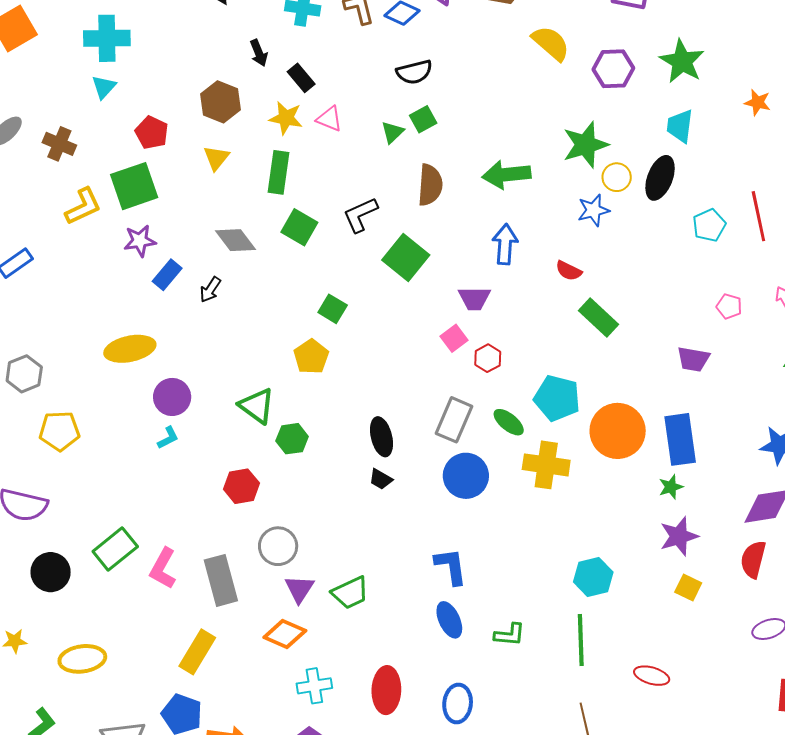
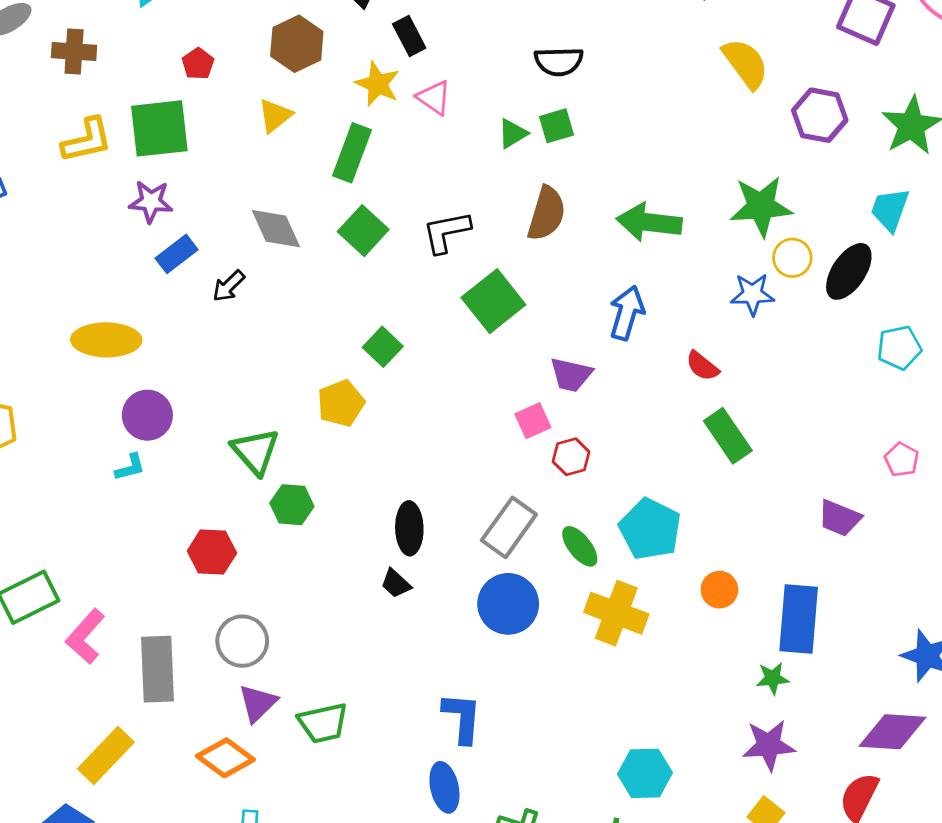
red pentagon: (152, 133) -> (198, 64), size x0.7
brown cross: (59, 144) -> (74, 52), turned -32
orange circle: (618, 431) -> (719, 590), size x0.5

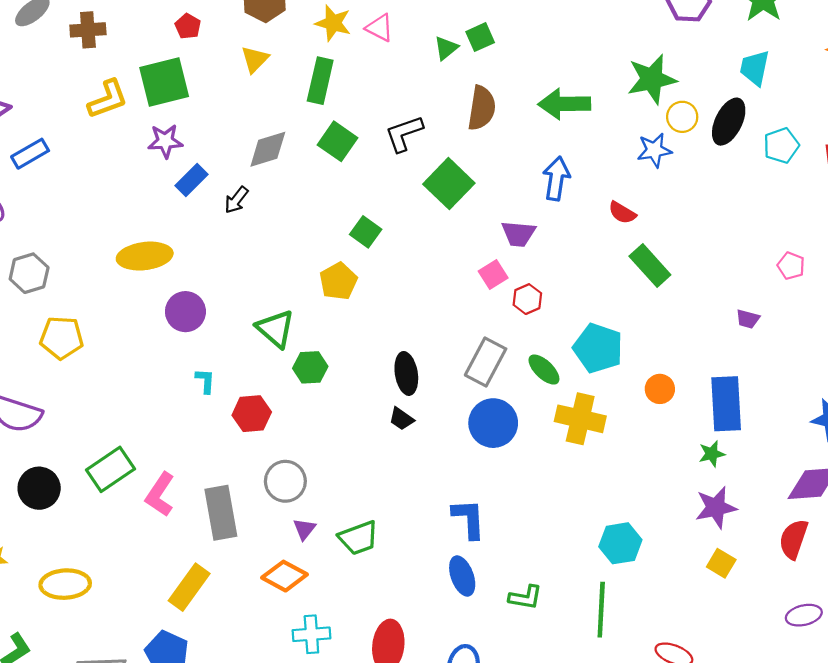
gray diamond: (276, 229) -> (268, 149), turned -75
cyan pentagon: (899, 348) -> (781, 145), moved
cyan L-shape: (130, 467) -> (205, 381), moved, turned -64
purple trapezoid: (839, 518) -> (748, 319), size x0.7
purple triangle: (258, 703) -> (304, 529), size x0.7

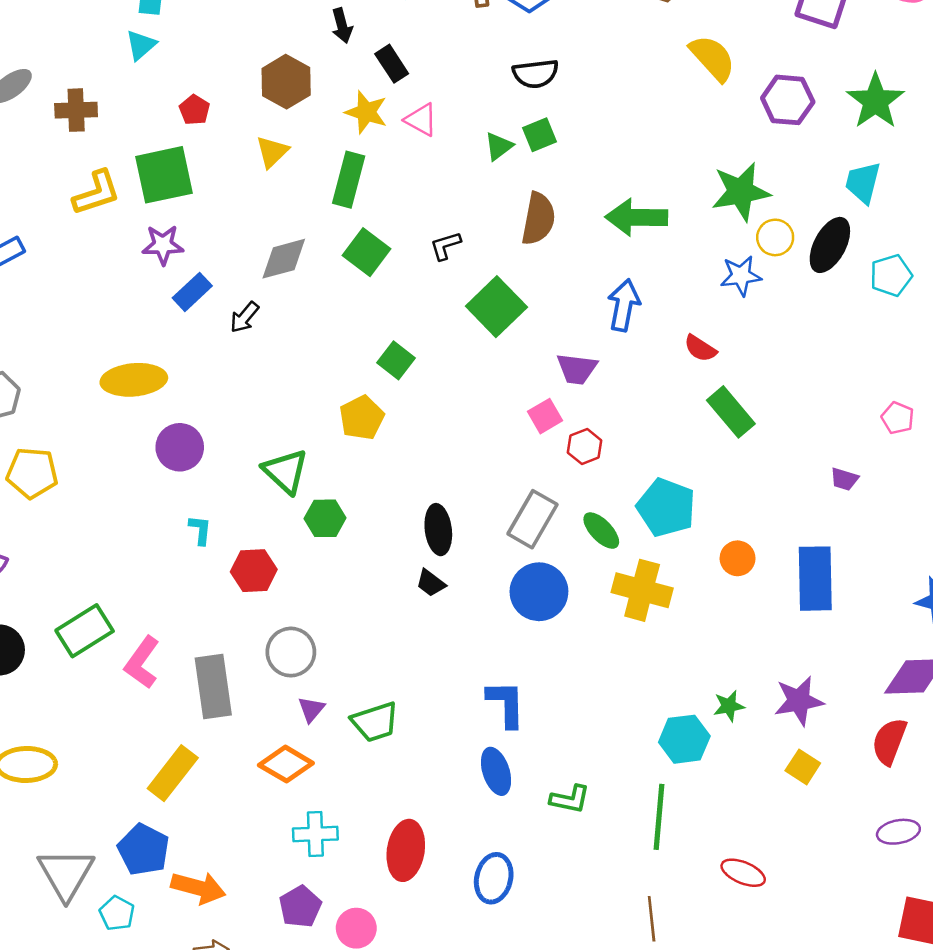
black L-shape: (404, 133) -> (445, 246), size x0.7
green star: (712, 454) -> (729, 706), moved

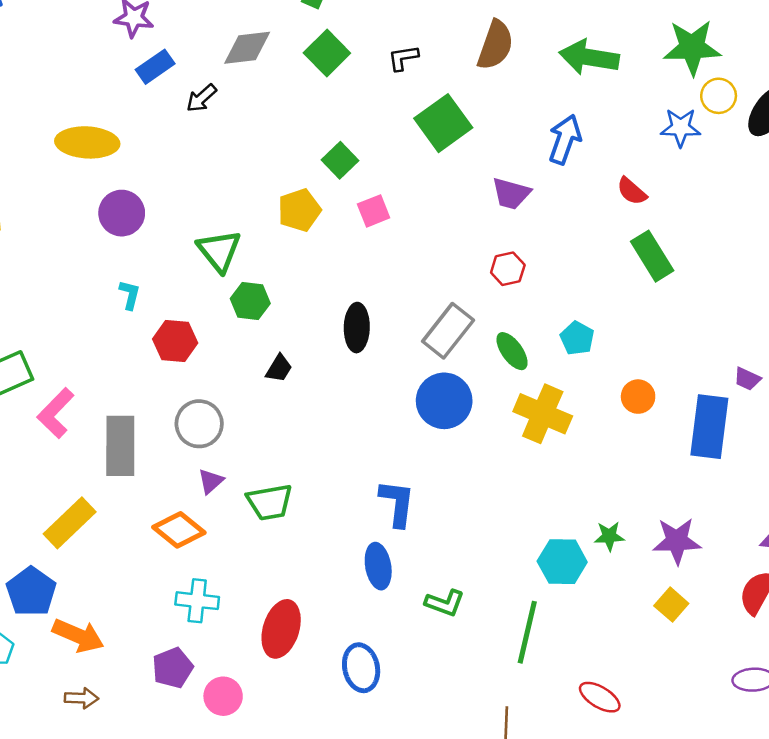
pink square: (545, 416) -> (374, 211), moved
purple trapezoid: (844, 479) -> (747, 379), moved
cyan pentagon: (666, 508) -> (577, 338), size x0.6
black trapezoid: (431, 583) -> (279, 368), moved, turned -104
blue ellipse: (494, 878) -> (361, 668), turned -33

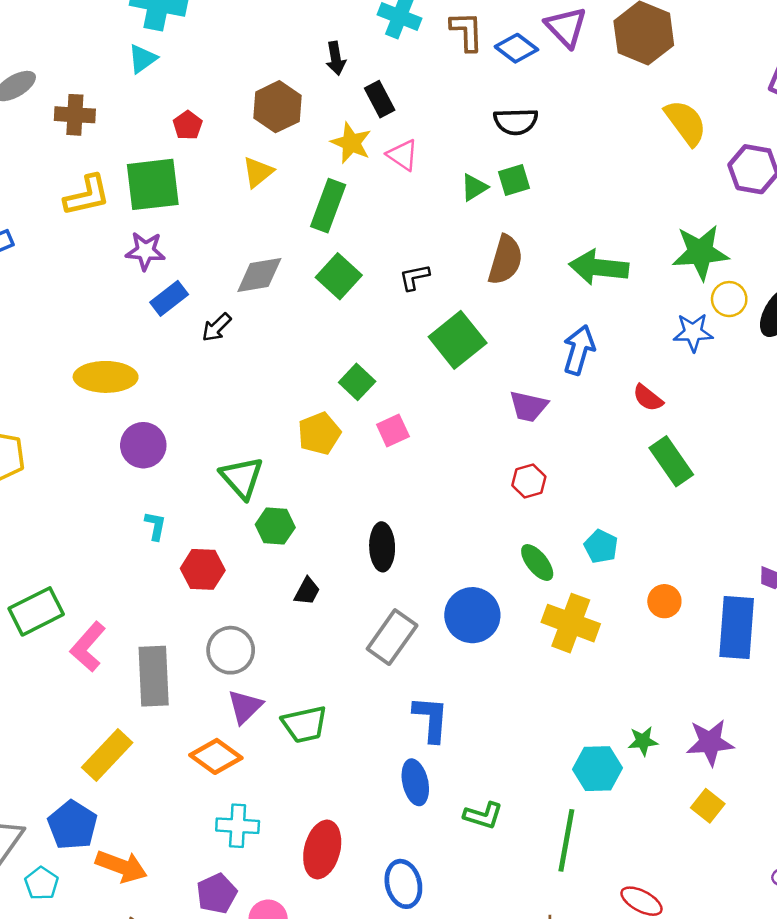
gray rectangle: (448, 331) -> (392, 637), moved
purple triangle: (211, 481) -> (245, 707), size x1.4

